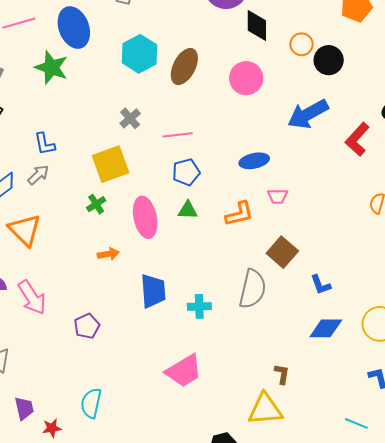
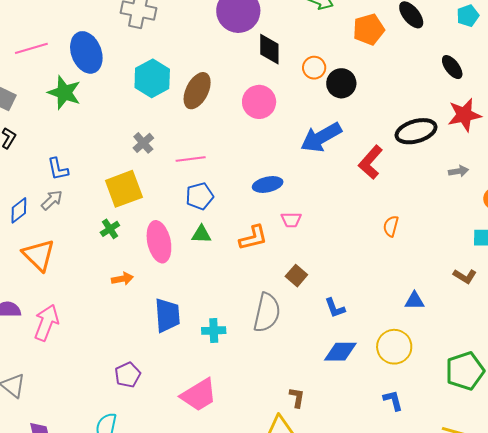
brown square: (282, 252) -> (296, 276), size x0.7
pink arrow: (32, 298) -> (46, 323), turned -126
purple pentagon: (87, 326) -> (128, 375), moved

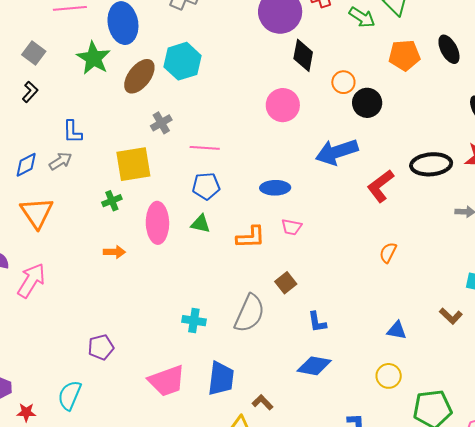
brown ellipse: (197, 91) -> (139, 76), moved
blue trapezoid: (167, 315) -> (221, 379), moved
yellow circle: (394, 347) -> (389, 376), moved, size x0.7
brown L-shape: (297, 397) -> (262, 402), turned -65

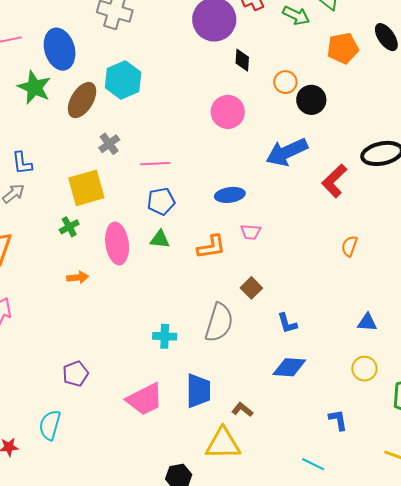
black diamond: (303, 55) -> (242, 60), size x0.7

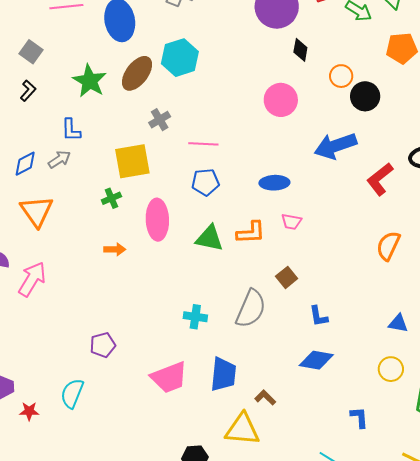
green star: (34, 87) -> (90, 81), moved
green triangle: (160, 239) -> (209, 238), moved, size x1.4
orange semicircle: (349, 246) -> (388, 246), size x1.4

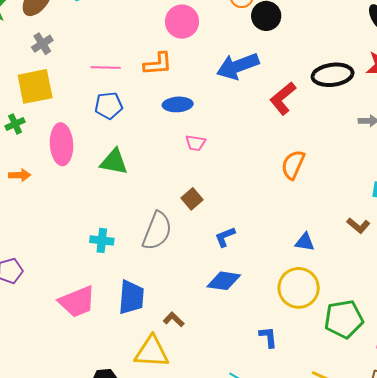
gray cross: (160, 120) -> (42, 44), moved
orange L-shape: (251, 233) -> (158, 64), moved
blue L-shape: (319, 316) -> (225, 237), turned 80
yellow circle: (391, 369) -> (299, 288), size x1.6

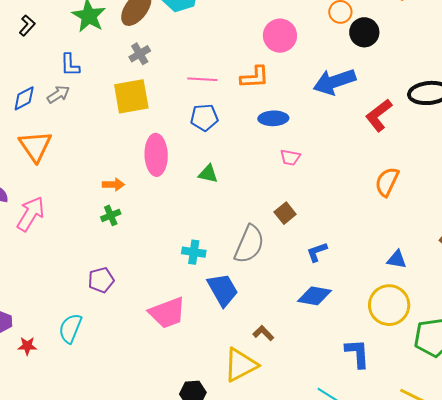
green cross: (15, 124) -> (111, 215), moved
green triangle: (114, 162) -> (208, 174), size x0.7
blue trapezoid: (131, 297) -> (223, 290), moved, turned -36
blue L-shape: (268, 337) -> (357, 353), size x1.4
yellow triangle: (152, 352) -> (241, 365), turned -33

